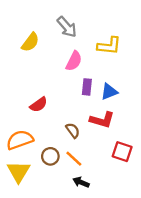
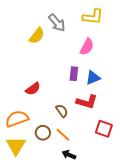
yellow semicircle: (30, 42) -> (37, 36), moved
yellow L-shape: (109, 46) -> (93, 17), moved
pink semicircle: (74, 61) -> (87, 47), moved

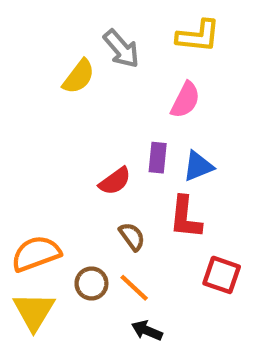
red semicircle: (33, 89) -> (115, 181), moved
red L-shape: (87, 102) -> (185, 217), turned 80

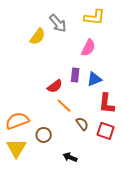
red L-shape: (185, 217) -> (107, 104), moved
brown semicircle: (132, 237) -> (82, 124), moved
orange line: (134, 288) -> (64, 106), moved

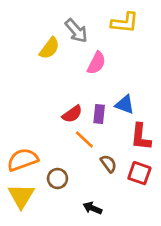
pink semicircle: (88, 48) -> (96, 63), moved
purple rectangle: (75, 75) -> (99, 114), moved
blue triangle: (94, 79) -> (125, 105), turned 42

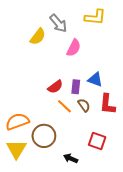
brown semicircle: (109, 164) -> (84, 105), moved
red square: (139, 173) -> (97, 141), moved
brown circle: (58, 178) -> (44, 136), size x1.5

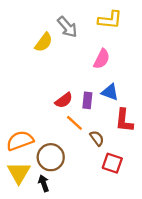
pink semicircle: (74, 48) -> (102, 59), moved
brown semicircle: (84, 105) -> (97, 138), moved
black arrow: (71, 158) -> (44, 183), moved, turned 48

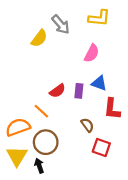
orange line: (74, 123) -> (41, 111), moved

